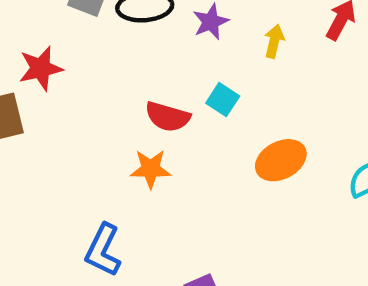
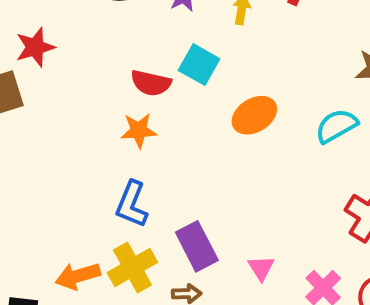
cyan square: (223, 100) -> (199, 65), size x1.4
blue L-shape: (103, 250) -> (132, 204), moved

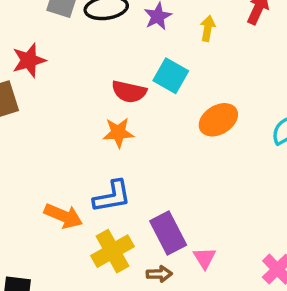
blue L-shape: (132, 204) -> (112, 196), turned -123
pink triangle: (261, 268) -> (205, 258), moved
orange arrow: (78, 276) -> (63, 216), moved, turned -141

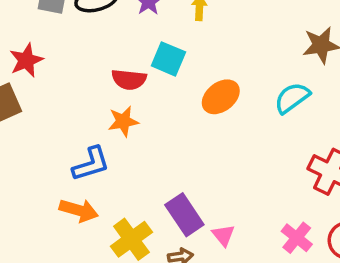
blue L-shape: (112, 196) -> (91, 164), moved

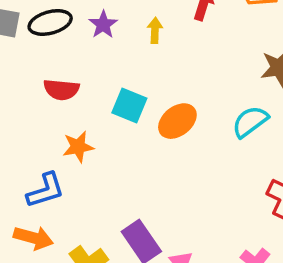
cyan square: (168, 59) -> (129, 105), moved
red semicircle: (129, 79) -> (61, 90), moved

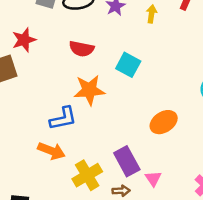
orange ellipse: (177, 121) -> (164, 122), moved
orange star: (78, 147) -> (89, 90), size x1.4

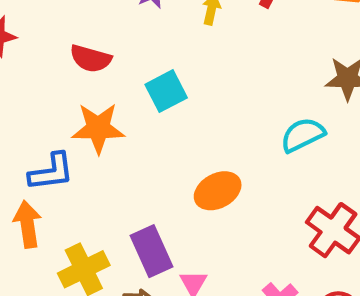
cyan square: (128, 65) -> (166, 91), turned 30
orange arrow: (51, 151) -> (27, 224), turned -124

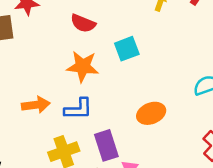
blue L-shape: (51, 172) -> (78, 109), moved
orange arrow: (27, 224) -> (36, 105), moved, turned 84

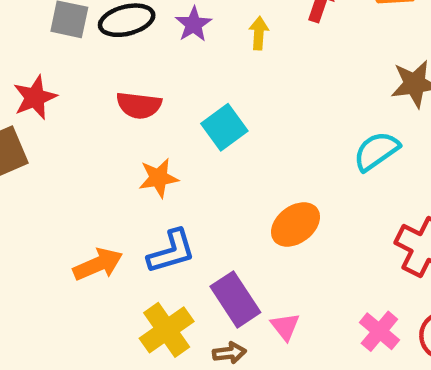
orange star: (83, 66) -> (158, 178), size x0.7

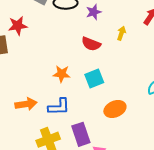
yellow arrow: (259, 33) -> (121, 33), moved
red semicircle: (139, 105) -> (91, 44), moved
cyan square: (224, 127) -> (94, 78), moved

